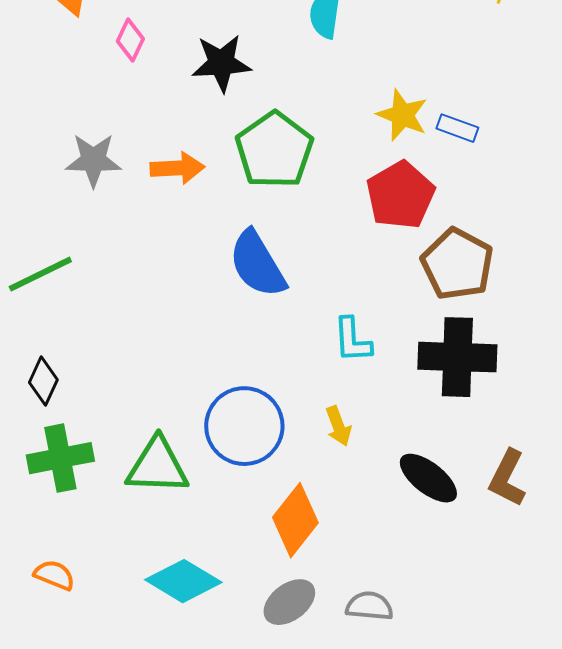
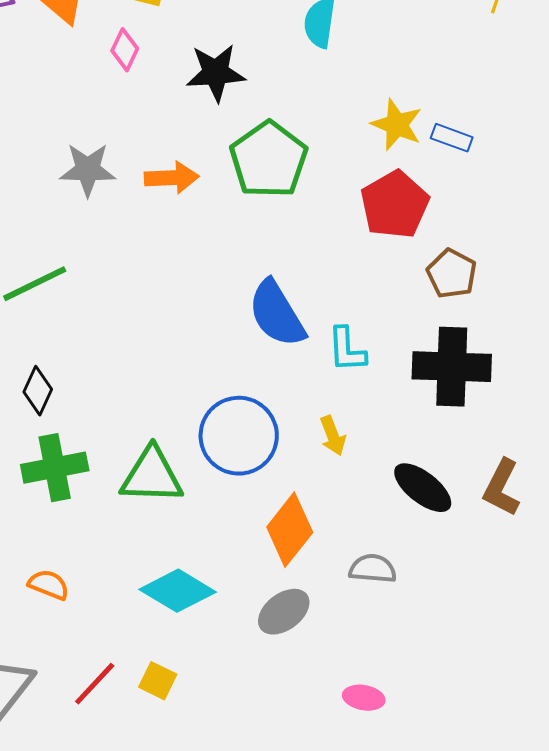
blue semicircle: (257, 264) -> (277, 314), moved
brown pentagon: (457, 264) -> (452, 274), size x0.7
gray semicircle: (369, 606) -> (373, 569), moved

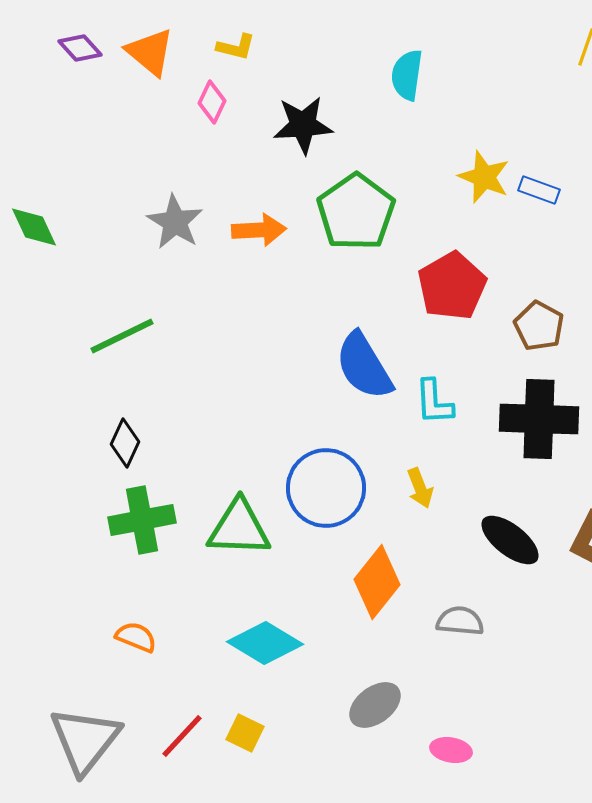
gray star: (88, 170) -> (175, 222), turned 30
red pentagon: (395, 205) -> (452, 286), moved
gray ellipse: (284, 612) -> (375, 705), moved

